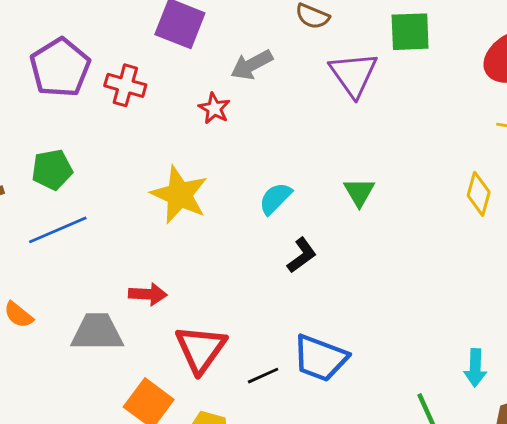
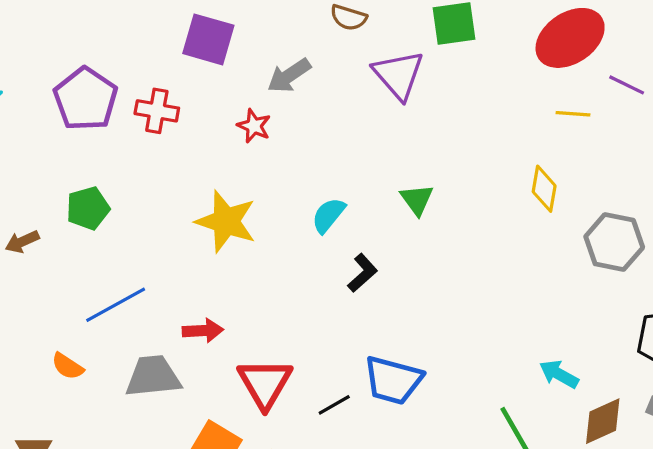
blue line: (58, 230) -> (116, 305), moved
cyan arrow: (475, 368) -> (559, 374), turned 123

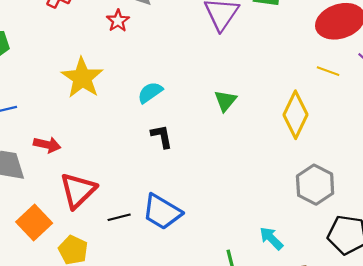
yellow diamond: (544, 189) -> (296, 115), size x1.5
green triangle: (417, 200) -> (225, 101), moved
gray hexagon: (614, 242) -> (315, 185), moved
black L-shape: (362, 273) -> (162, 136), turned -75

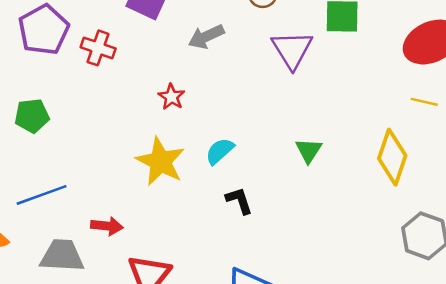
red star: (118, 21) -> (171, 97), moved
yellow star: (82, 78) -> (160, 162), moved

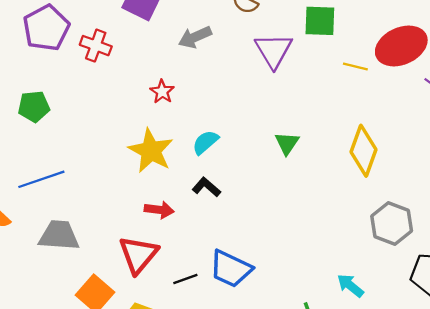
yellow line: (424, 102) -> (355, 66), moved
black L-shape: (239, 201) -> (206, 187), moved, turned -32
red arrow: (107, 226) -> (159, 210), moved

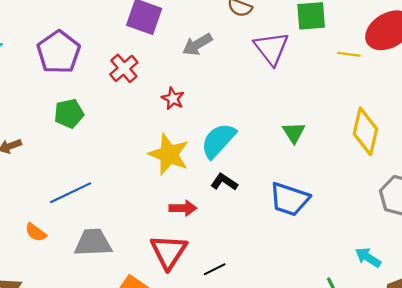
red cross: (96, 46) -> (124, 68), moved, turned 36
green pentagon: (34, 107) -> (69, 114), moved
cyan semicircle: (205, 142) -> (218, 141), size x1.5
blue trapezoid: (231, 269) -> (289, 199), moved

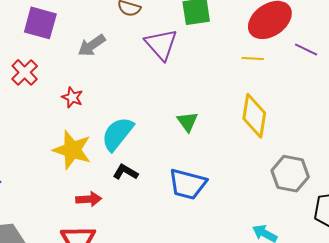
yellow line: (349, 54) -> (253, 59), moved

